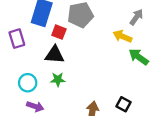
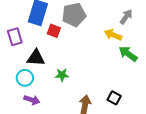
black triangle: (55, 55) -> (36, 58), moved
green star: (58, 80) -> (62, 75), moved

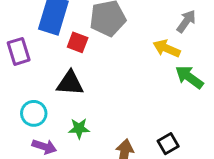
black triangle: (36, 58) -> (70, 83), moved
green star: (62, 75) -> (79, 128), moved
black square: (114, 98) -> (168, 144), turned 32

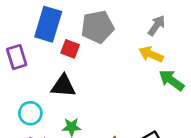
gray arrow: (186, 21) -> (156, 26), moved

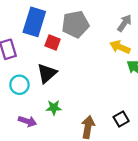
black triangle: (63, 86) -> (47, 73), turned -45
cyan circle: (30, 113) -> (19, 85), moved

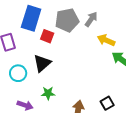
gray arrow: (125, 23) -> (91, 19), moved

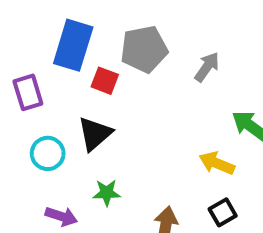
gray arrow: (91, 19) -> (207, 67), moved
yellow arrow: (106, 40) -> (217, 163), moved

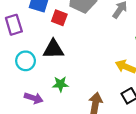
black triangle: (95, 134) -> (53, 49), turned 40

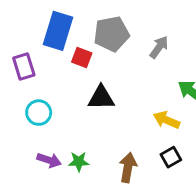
black triangle: (53, 49) -> (101, 98), moved
green star: (60, 84) -> (79, 162), moved

